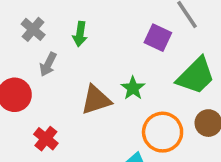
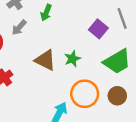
brown triangle: (96, 100) -> (45, 60), turned 30

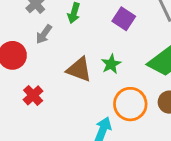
purple square: (98, 29) -> (124, 19), moved

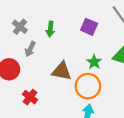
green star: (111, 64) -> (94, 62), moved
orange circle: (130, 104) -> (88, 86), moved

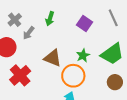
gray cross: (20, 27) -> (15, 20), moved
red cross: (30, 97) -> (20, 75), size x1.5

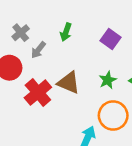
red cross: (20, 75) -> (38, 93), moved
orange circle: (73, 76) -> (113, 115), moved

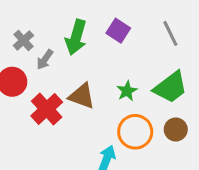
green arrow: (66, 32) -> (76, 37), size x1.6
purple square: (110, 39) -> (118, 31), moved

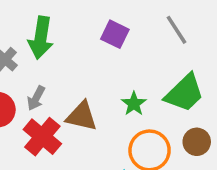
green arrow: (76, 37) -> (41, 38), moved
gray arrow: (45, 60) -> (36, 98), moved

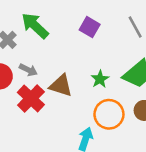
green arrow: (41, 38) -> (35, 26), turned 120
gray arrow: (36, 98) -> (28, 70), turned -96

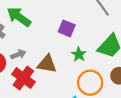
purple square: (90, 27) -> (67, 28), moved
gray arrow: (28, 70) -> (18, 54), turned -40

